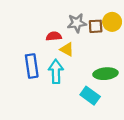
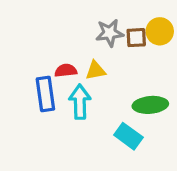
red semicircle: (54, 36) -> (66, 70), moved
yellow triangle: (67, 49) -> (96, 70), turned -40

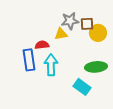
yellow circle: (160, 31) -> (98, 33), moved
yellow triangle: (96, 70) -> (61, 34), moved

